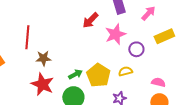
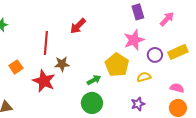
red arrow: (90, 20) -> (78, 26), moved
yellow rectangle: (164, 36) -> (178, 52), moved
yellow pentagon: (98, 75) -> (117, 65), moved
red star: (42, 84) -> (44, 81), moved

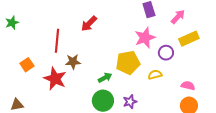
yellow rectangle: (178, 52) -> (189, 39), moved
yellow pentagon: (117, 65) -> (128, 63), turned 30
purple star: (138, 104) -> (130, 102), moved

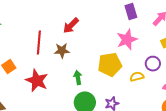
purple circle: (166, 53) -> (153, 64), moved
brown star: (73, 62) -> (62, 51), moved
green arrow: (105, 78) -> (78, 78), moved, turned -72

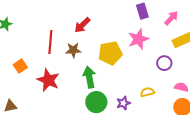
yellow pentagon: (110, 65) -> (110, 53), moved
yellow semicircle: (137, 77) -> (147, 92), moved
green arrow: (78, 78) -> (89, 77), size x1.5

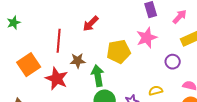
brown star: (73, 50) -> (78, 61), moved
orange square: (20, 66) -> (29, 65), size x1.6

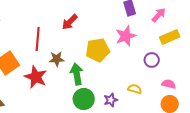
yellow semicircle: (156, 91) -> (135, 89), turned 32

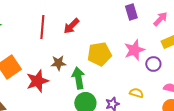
pink star: (126, 36) -> (134, 50), moved
red line: (38, 39) -> (42, 27), moved
red star: (36, 77) -> (37, 81), turned 30

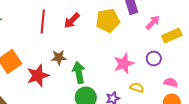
pink arrow: (160, 19) -> (153, 23), moved
pink star: (134, 50) -> (124, 64), moved
yellow pentagon: (99, 54) -> (108, 21), moved

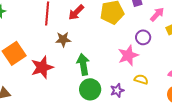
brown star: (59, 58) -> (63, 39), moved
purple circle: (154, 59) -> (143, 37), moved

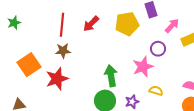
brown star: (63, 39) -> (63, 51), moved
green arrow: (83, 64) -> (111, 76), moved

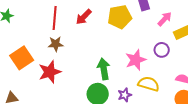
purple circle: (158, 49) -> (162, 50), moved
yellow semicircle: (156, 91) -> (149, 84), size x1.5

